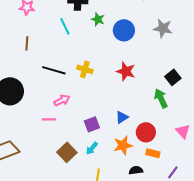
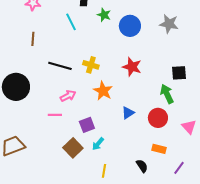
black square: (173, 77) -> (179, 73), turned 35
purple square: (92, 124) -> (87, 125), moved
red circle: (146, 132) -> (158, 118), moved
orange star: (123, 145) -> (103, 91), moved, turned -30
black semicircle: (136, 170) -> (142, 166), turned 64

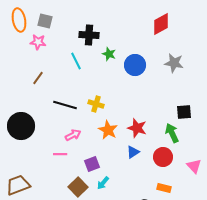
brown line: (33, 39) -> (38, 78), turned 32
red star: (132, 67) -> (137, 128), moved

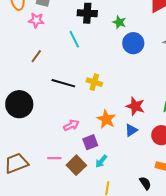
green star: (109, 54) -> (119, 22), moved
orange star: (108, 130) -> (106, 119), moved
pink arrow: (73, 135) -> (71, 125), moved
pink line: (60, 154) -> (54, 158), moved

